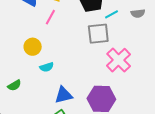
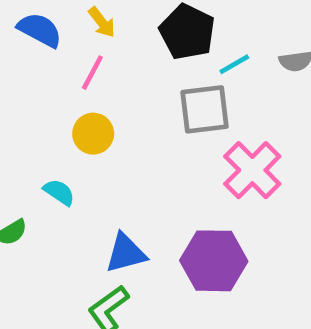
yellow circle: (33, 47) -> (93, 134), moved
cyan semicircle: (47, 67) -> (59, 192), moved, turned -128

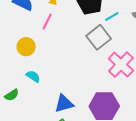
gray square: (205, 109) -> (99, 37), turned -30
yellow circle: (93, 134) -> (26, 47), moved

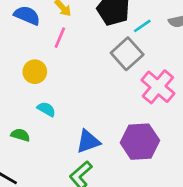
green semicircle: (12, 95) -> (20, 135), turned -128

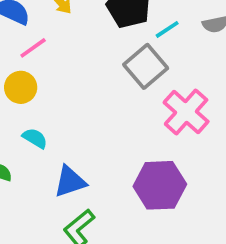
pink line: (60, 38) -> (33, 48), moved, turned 30
blue triangle: (88, 141) -> (70, 182), moved

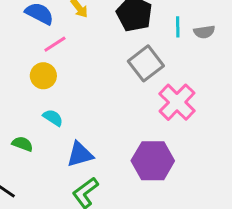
cyan line: (167, 29) -> (178, 27), moved, turned -60

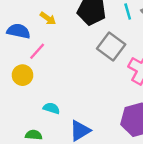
yellow circle: (43, 76) -> (22, 75), moved

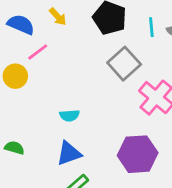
cyan semicircle: (51, 108) -> (69, 116), moved, turned 147

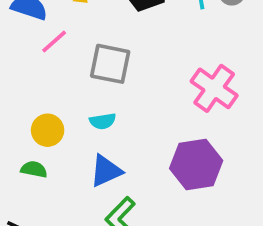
gray square: (124, 64) -> (110, 64), moved, turned -32
yellow circle: (15, 76) -> (48, 130), moved

